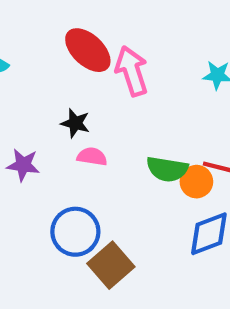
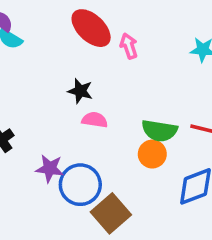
pink arrow: (132, 71) -> (129, 46), size x0.6
purple star: (23, 165) -> (50, 168), moved
orange circle: (196, 182) -> (152, 154), moved

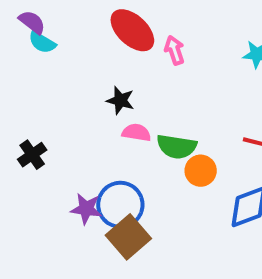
green semicircle: (159, 131) -> (177, 147), moved
purple star: (50, 168) -> (86, 209), moved
brown square: (111, 213) -> (128, 237), moved

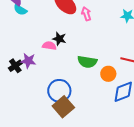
pink semicircle: (136, 133) -> (49, 46), moved
orange circle: (201, 171) -> (108, 74), moved
purple star: (86, 209) -> (28, 61), moved

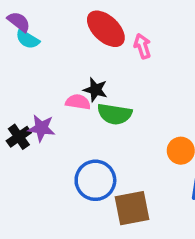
green semicircle: (87, 62) -> (115, 114), moved
brown square: (63, 107) -> (132, 208), moved, turned 30

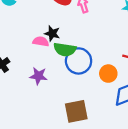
purple star: (41, 128) -> (38, 76), moved
blue circle: (95, 180) -> (79, 61), moved

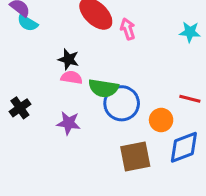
black star: (52, 33) -> (69, 59), moved
brown square: (76, 111) -> (135, 156), moved

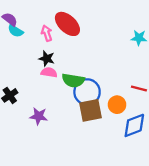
pink arrow: (128, 29) -> (47, 33), moved
purple star: (69, 123) -> (39, 116), moved
brown square: (135, 156) -> (91, 110), moved

